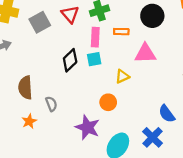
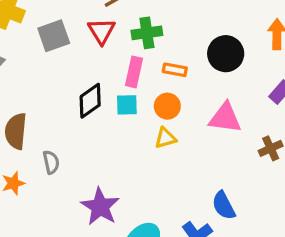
pink triangle: (145, 53) -> (225, 118), moved
orange circle: (108, 102) -> (167, 106), moved

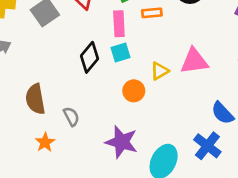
orange circle: (167, 106) -> (134, 91), moved
pink triangle: (225, 118) -> (194, 61), moved

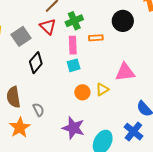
black diamond: (89, 57) -> (36, 63), moved
yellow triangle: (160, 71) -> (102, 89), moved
orange star: (45, 142) -> (20, 127), size x1.5

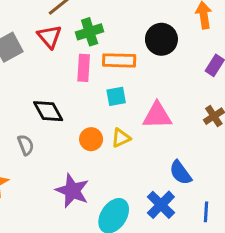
orange rectangle: (96, 38) -> (119, 60), size x1.5
black diamond: (36, 63) -> (48, 111), moved, turned -75
cyan square: (74, 65) -> (116, 96), moved
gray semicircle: (38, 110) -> (26, 145), moved

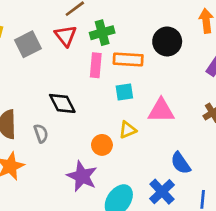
orange circle: (91, 139) -> (102, 145), moved

